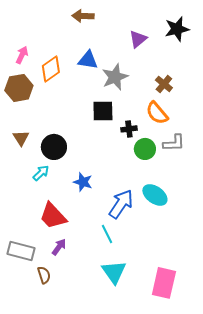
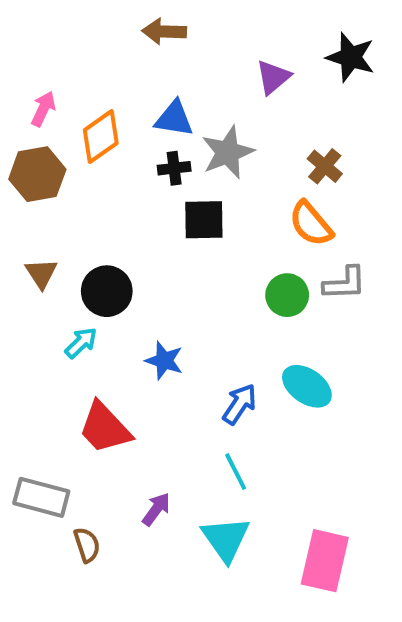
black star: (177, 29) -> (351, 57), turned 30
black cross: (129, 129) -> (174, 168), moved
blue arrow: (121, 204) -> (240, 404), size x0.7
cyan line: (107, 234) -> (236, 472), moved
purple arrow: (59, 247) -> (156, 509), moved

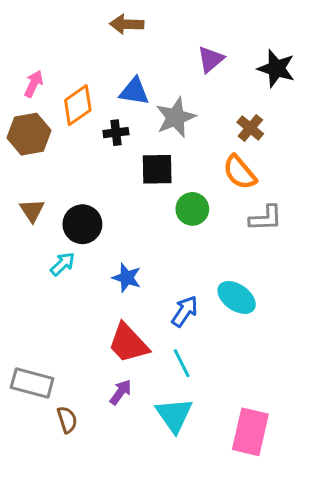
black star: (351, 57) -> (276, 68), moved
black cross: (174, 168) -> (116, 133), moved
green circle: (287, 295) -> (192, 209), moved
red trapezoid: (105, 428) -> (128, 343), moved

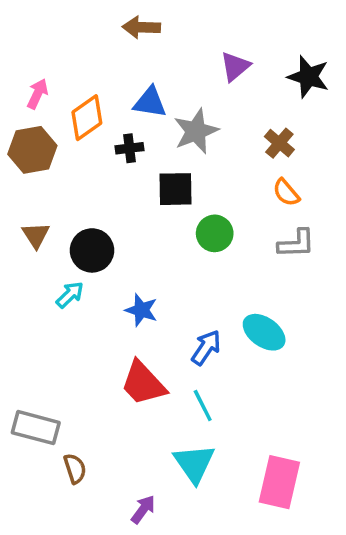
orange semicircle: (240, 172) -> (286, 193), moved, size x0.7
purple arrow: (121, 392) -> (143, 509), moved

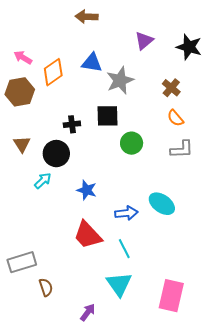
pink arrow: (37, 94) -> (23, 57), turned -84
black cross: (129, 148) -> (72, 124), moved
blue arrow: (206, 348) -> (126, 213), turned 50
gray rectangle: (36, 428) -> (22, 262), turned -32

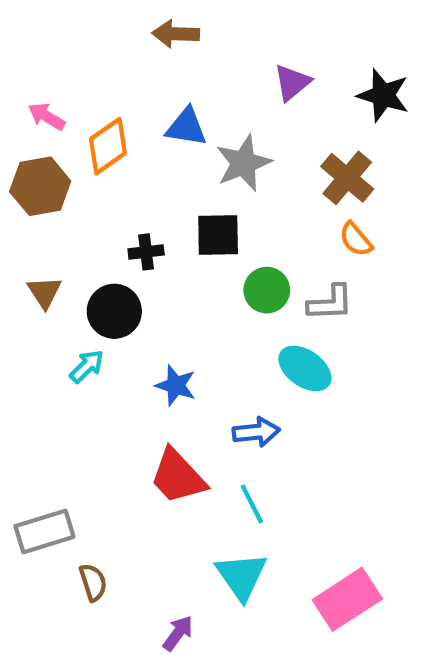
brown cross: (171, 88) -> (347, 178), size x1.4
gray L-shape: (182, 149) -> (330, 303), moved
cyan ellipse: (162, 204) -> (305, 368), moved
pink rectangle: (171, 296) -> (347, 599), turned 44

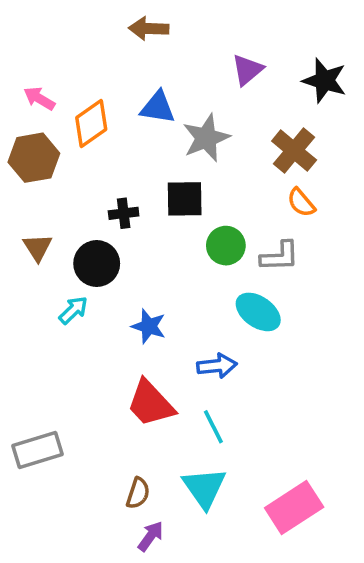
brown semicircle: (93, 582) -> (138, 493), moved, turned 36

